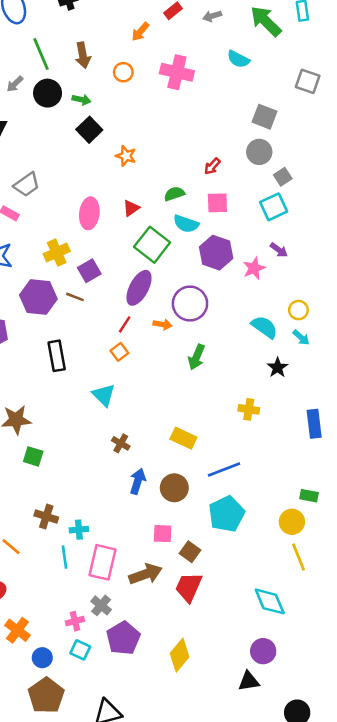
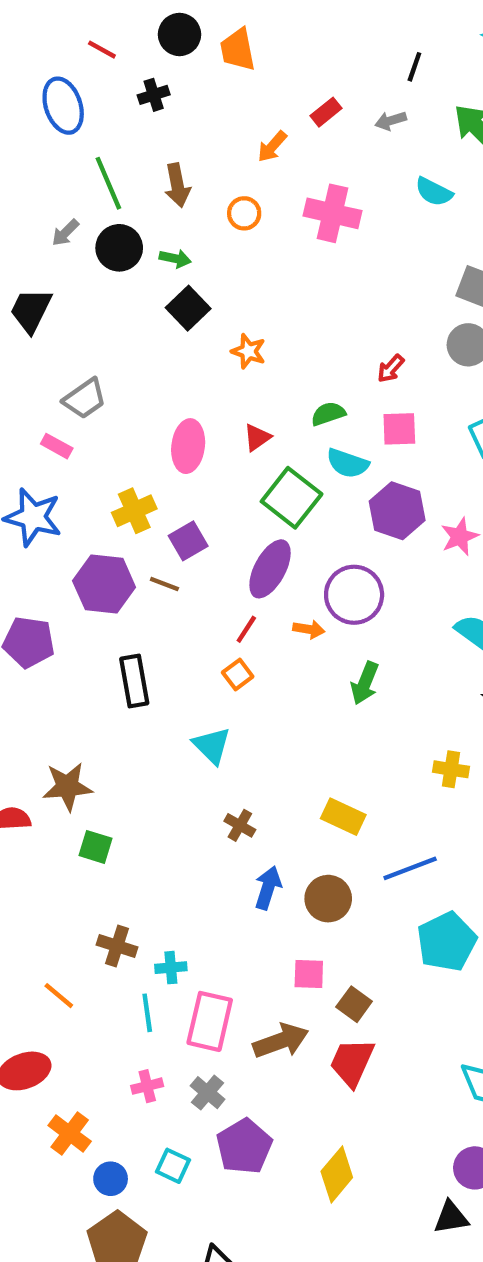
cyan pentagon: (227, 514) -> (447, 942), moved
pink cross: (75, 621) -> (147, 1086), moved

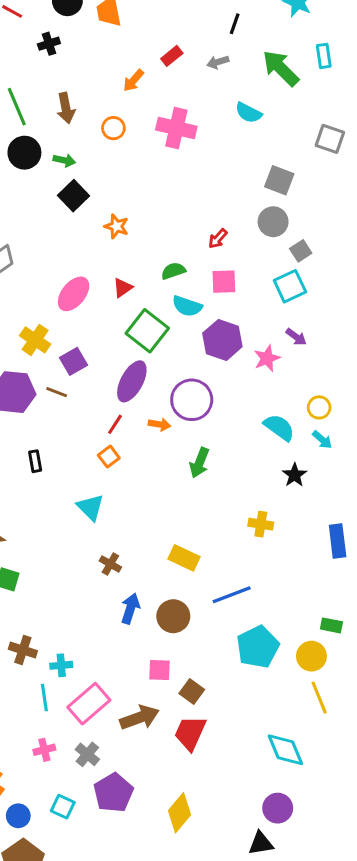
pink ellipse: (188, 446) -> (74, 294), turned 32
yellow cross: (134, 511) -> (35, 340), turned -32
black rectangle: (134, 681) -> (35, 461), size x0.6
pink rectangle: (210, 1021) -> (89, 704), turned 36

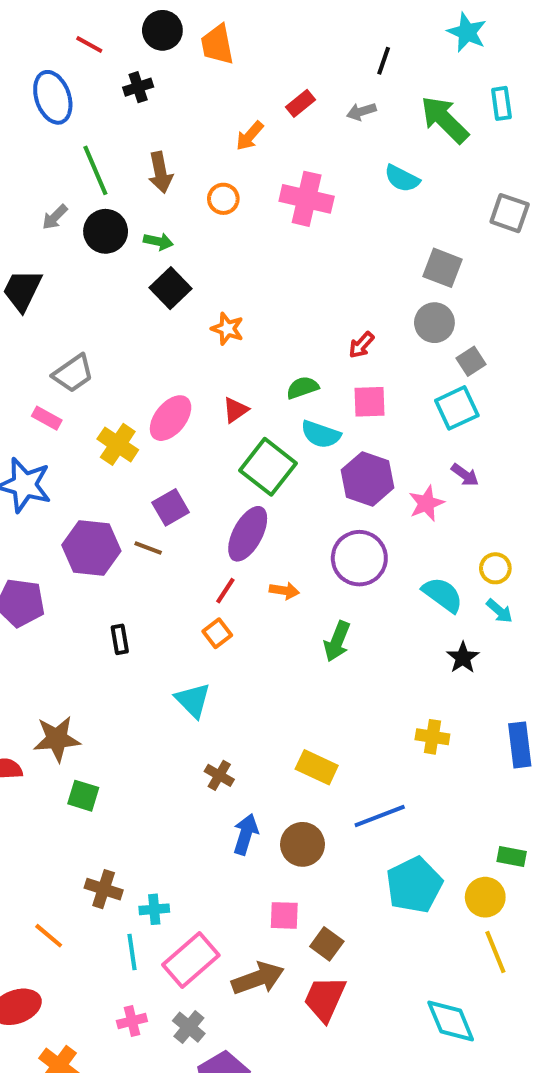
yellow cross: (35, 340) -> (118, 444), moved
purple circle: (192, 400) -> (359, 558), moved
yellow cross: (261, 524) -> (432, 737), moved

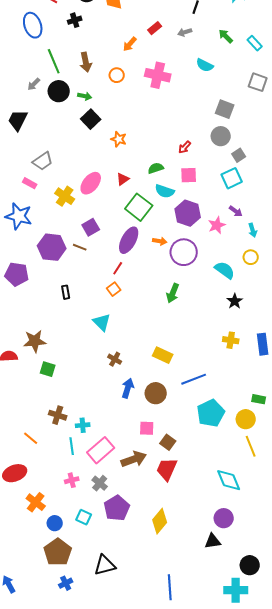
cyan rectangle: (501, 103) -> (255, 43), moved, turned -35
green arrow: (445, 120) -> (226, 36), size x0.6
orange arrow: (284, 591) -> (160, 241), moved
cyan arrow: (499, 611) -> (253, 230), moved, turned 32
yellow cross: (432, 737) -> (231, 340), moved

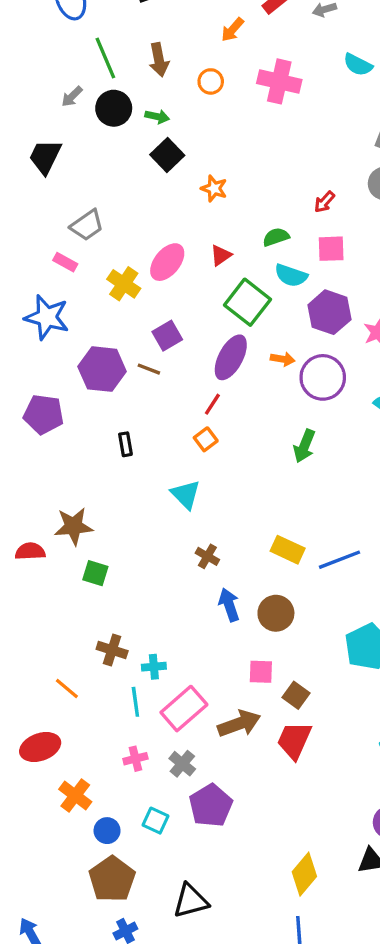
blue line: (194, 379) -> (339, 560), moved
blue arrow: (128, 388) -> (229, 605), turned -36
yellow diamond: (160, 521) -> (304, 874), moved

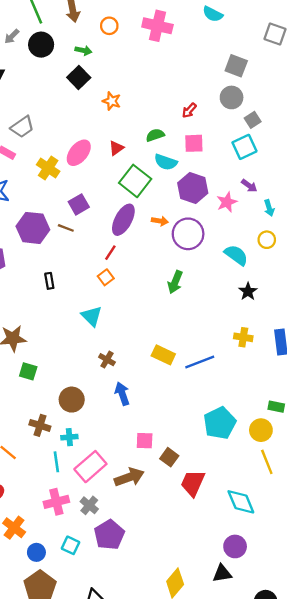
green arrow: (157, 117) -> (83, 50), moved
brown circle: (276, 613) -> (72, 400), moved
red trapezoid: (294, 740) -> (193, 483), moved
pink cross: (135, 759) -> (56, 502), size x1.5

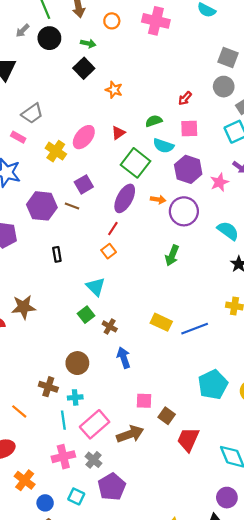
green square: (28, 371) -> (86, 315), moved, turned 35

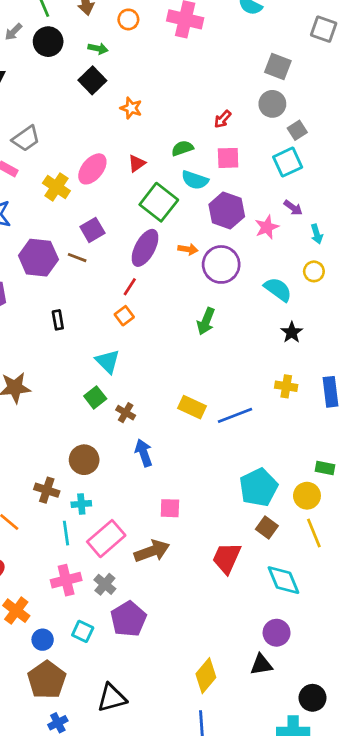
brown square: (167, 416) -> (267, 528), moved

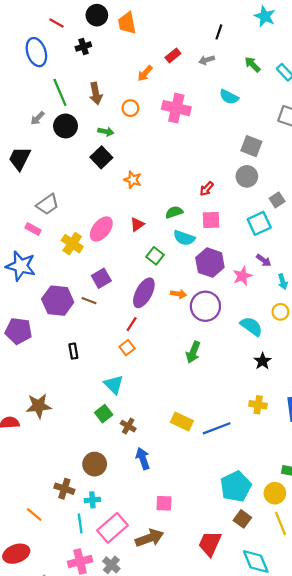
gray square: (297, 130) -> (277, 200), moved
green square: (159, 202) -> (155, 256), size x0.6

